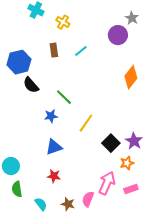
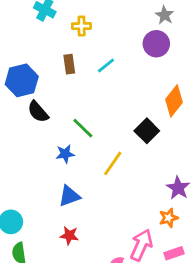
gray star: (132, 18) -> (164, 15), moved
yellow cross: (63, 22) -> (82, 26), turned -32
black square: (111, 143) -> (147, 131), moved

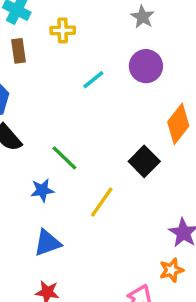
gray star: (164, 15) -> (143, 17), moved
purple circle: (156, 44) -> (146, 66), moved
brown rectangle: (69, 64) -> (18, 51), moved

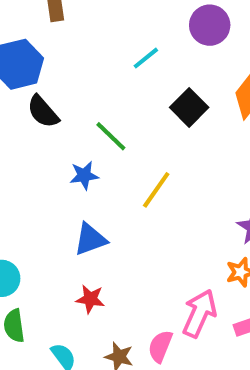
cyan line: (93, 80) -> (146, 58), moved
black square: (144, 161) -> (189, 107), moved

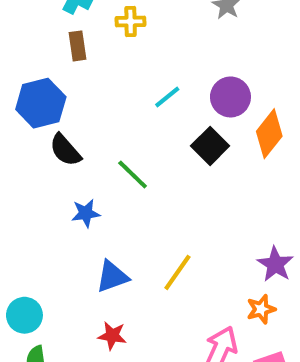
purple circle: (210, 25) -> (230, 97), moved
blue star: (84, 175) -> (86, 213), moved
yellow line: (156, 190) -> (177, 272), moved

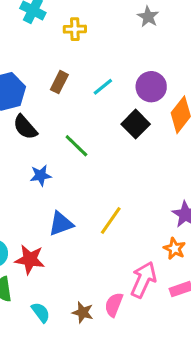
brown rectangle: (78, 46) -> (59, 82), moved, turned 35
orange star: (261, 309) -> (175, 249), turned -30
red star: (112, 336) -> (30, 259), moved, size x1.4

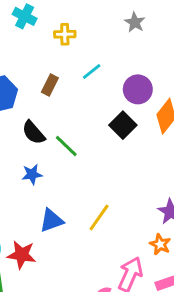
cyan line: (103, 87) -> (92, 72), moved
black semicircle: (25, 127) -> (34, 133), moved

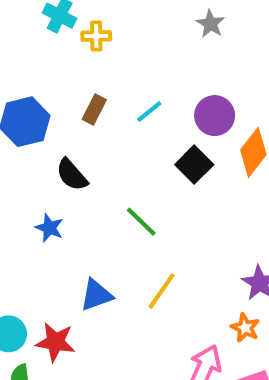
yellow cross: (65, 34) -> (96, 36), moved
cyan line: (92, 72) -> (149, 111), moved
green line: (66, 146) -> (141, 222), moved
blue star: (32, 174) -> (49, 228), moved, turned 30

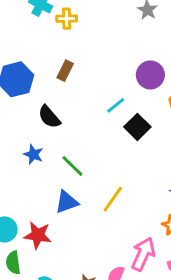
cyan line: (149, 111) -> (116, 105), moved
black square: (194, 165) -> (137, 127), moved
green line: (141, 222) -> (72, 166), moved

